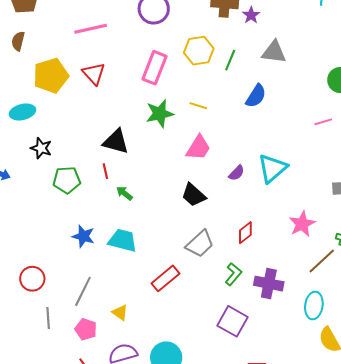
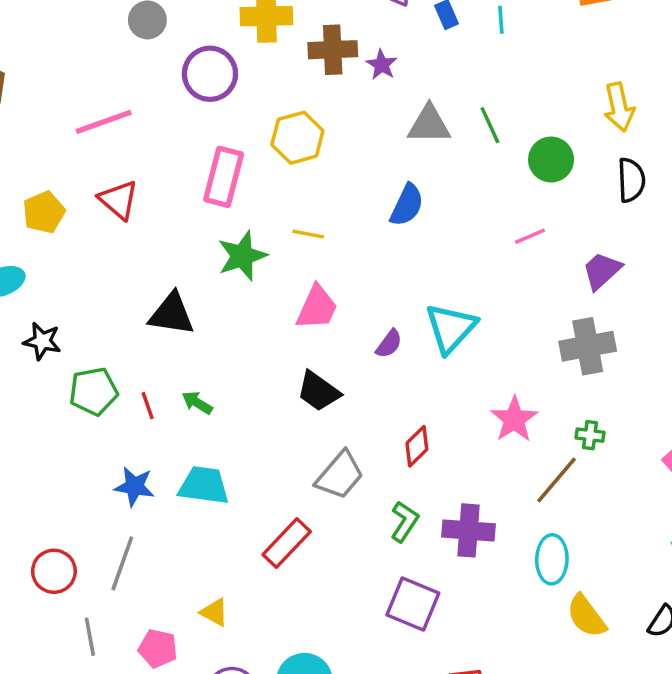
green line: (230, 60) -> (490, 125), moved, turned -40
yellow pentagon: (51, 76) -> (44, 212), size x0.7
red line: (105, 171) -> (148, 406), moved
gray line: (83, 291) -> (122, 563), moved

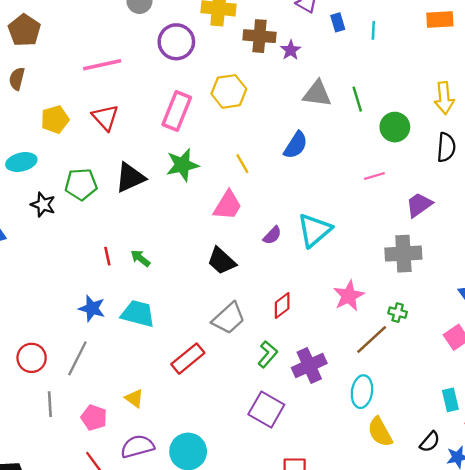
yellow line: (308, 234) -> (242, 164), moved, turned 42
black triangle: (172, 314) -> (130, 178), moved, turned -40
green pentagon: (93, 391) -> (81, 184), moved
purple cross: (468, 530) -> (309, 365), turned -36

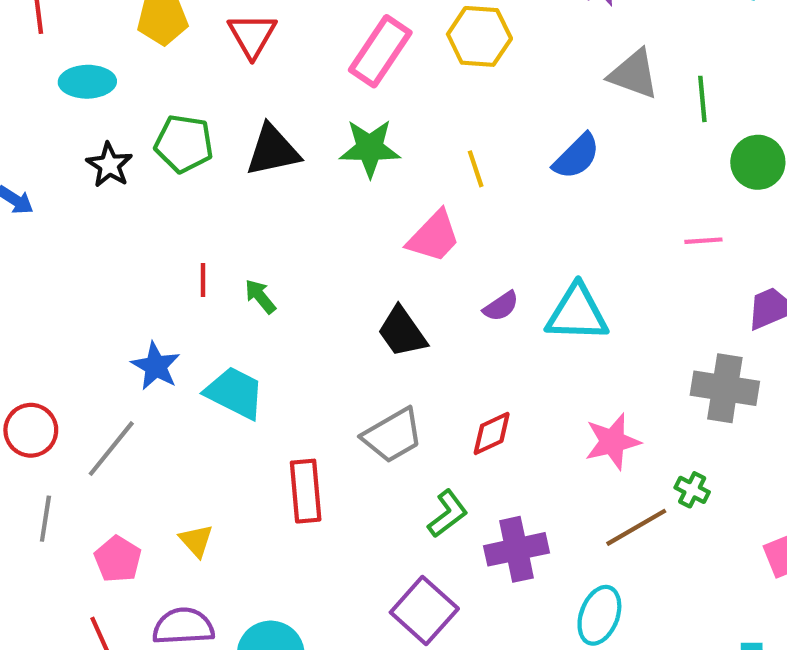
cyan triangle: (314, 230) -> (577, 313), turned 30
red rectangle: (188, 359) -> (306, 491), turned -68

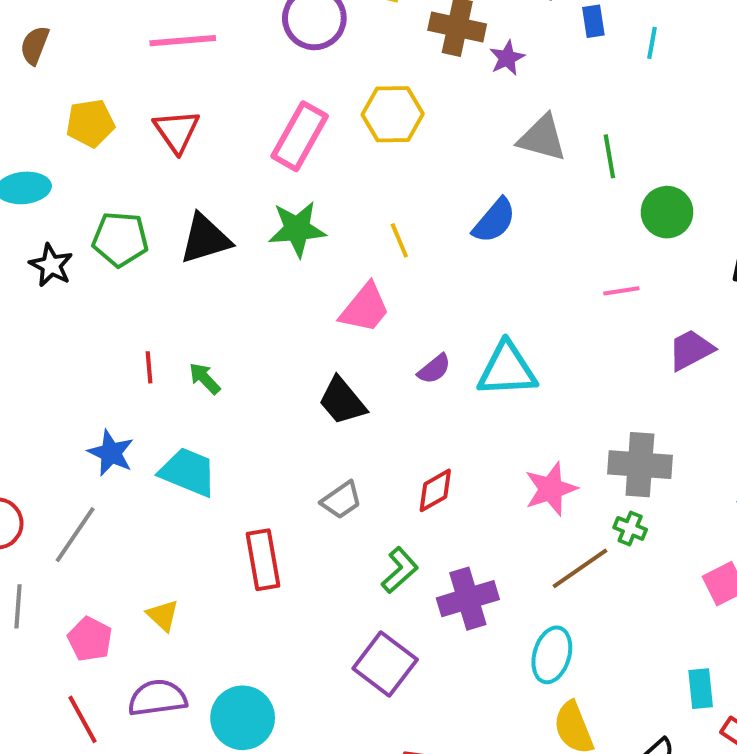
gray cross: (725, 388) -> (640, 465), moved
gray trapezoid: (393, 435) -> (341, 500), size x0.7

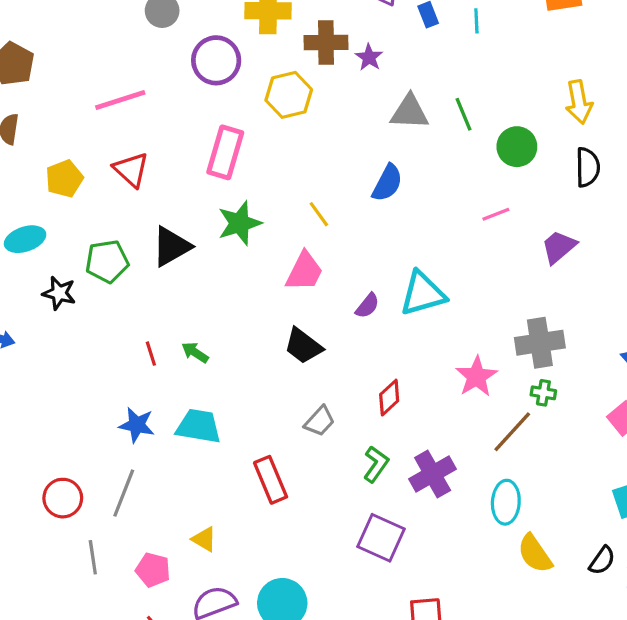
yellow hexagon: (393, 114) -> (289, 95), moved

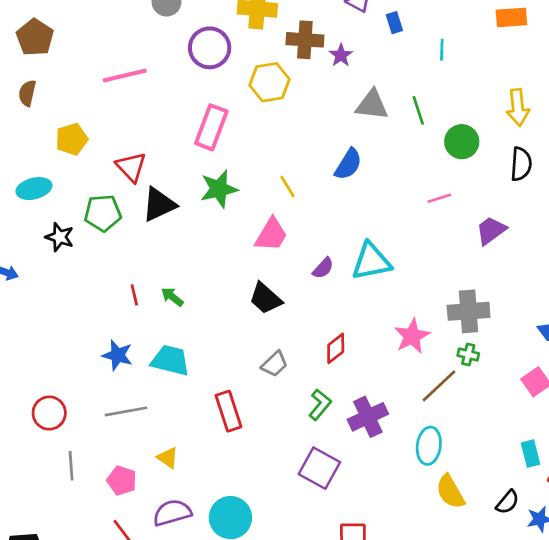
cyan line: (476, 21) -> (442, 50), moved
red triangle: (131, 170) -> (131, 167), moved
gray line: (124, 493) -> (126, 411), moved, turned 54

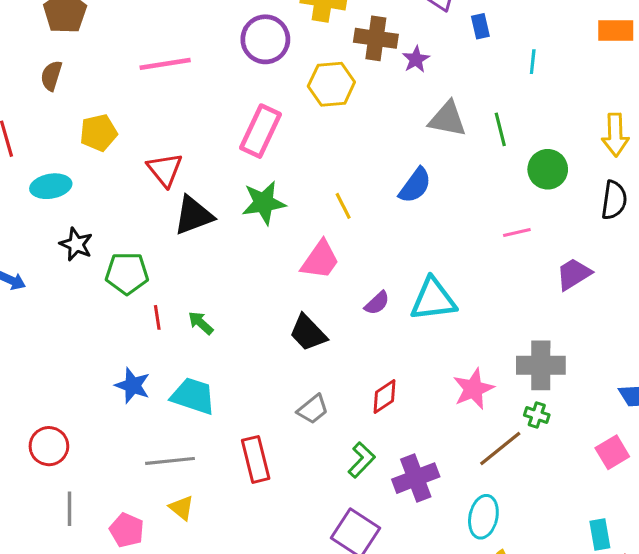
green pentagon: (103, 213) -> (127, 273), moved
gray line: (126, 411) -> (170, 461), moved

